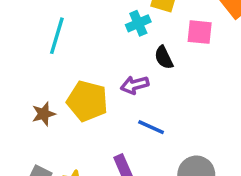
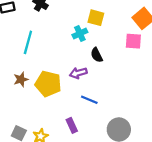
pink square: (200, 32) -> (133, 41), moved
brown star: (44, 114) -> (21, 79), moved

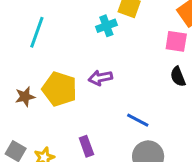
black semicircle: (97, 55) -> (178, 77), moved
brown star: (21, 79) -> (25, 97), moved
blue line: (89, 100) -> (138, 120), moved

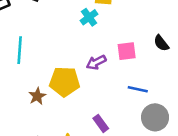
cyan line: (37, 32) -> (20, 50), moved
pink square: (176, 41) -> (127, 51), moved

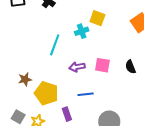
cyan line: (20, 50) -> (55, 45), moved
yellow pentagon: (64, 82) -> (46, 93), moved
blue line: (138, 89) -> (86, 94), moved, turned -35

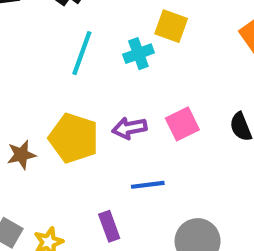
cyan line: (55, 45) -> (82, 53), moved
pink square: (102, 65) -> (182, 124), turned -35
yellow pentagon: (46, 93) -> (74, 138), moved

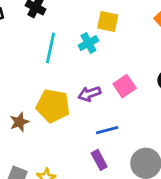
purple rectangle: (109, 226) -> (99, 160), moved

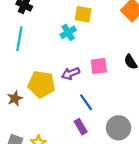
cyan line: (50, 48) -> (19, 39), moved
pink square: (125, 86) -> (99, 66), turned 30
blue line: (107, 130) -> (86, 102), turned 72

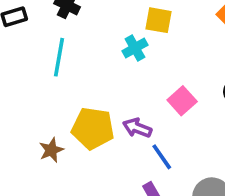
pink square: (99, 66) -> (182, 101), turned -36
purple arrow: (71, 73) -> (137, 128), moved, turned 42

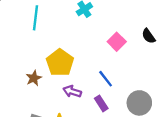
yellow pentagon: (93, 128) -> (60, 63), turned 30
purple arrow: (137, 128) -> (72, 91), moved

